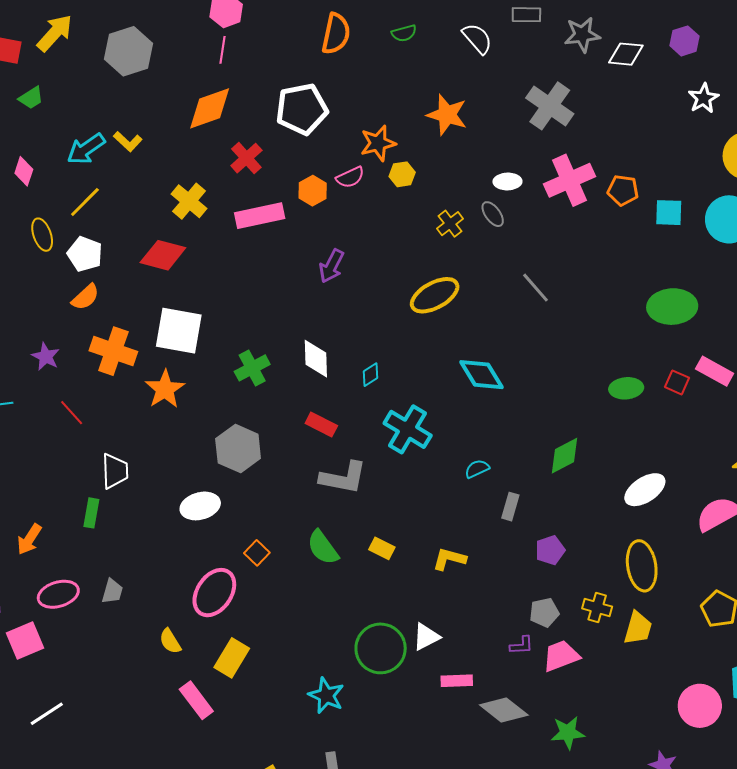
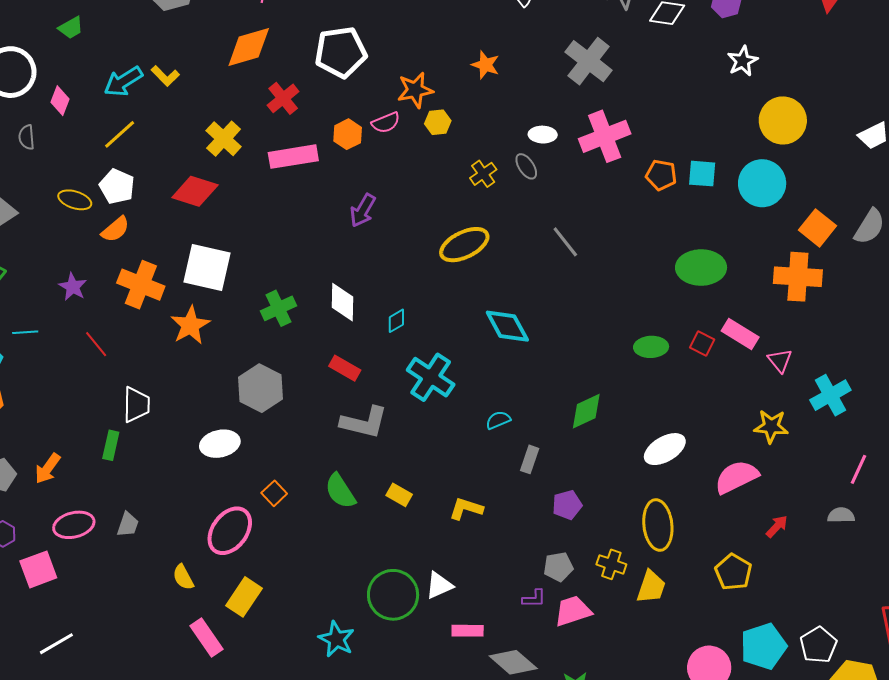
orange star: (447, 115) -> (485, 65), size x0.7
orange pentagon: (623, 190) -> (661, 175), moved
yellow ellipse: (42, 235) -> (75, 200), moved, turned -56

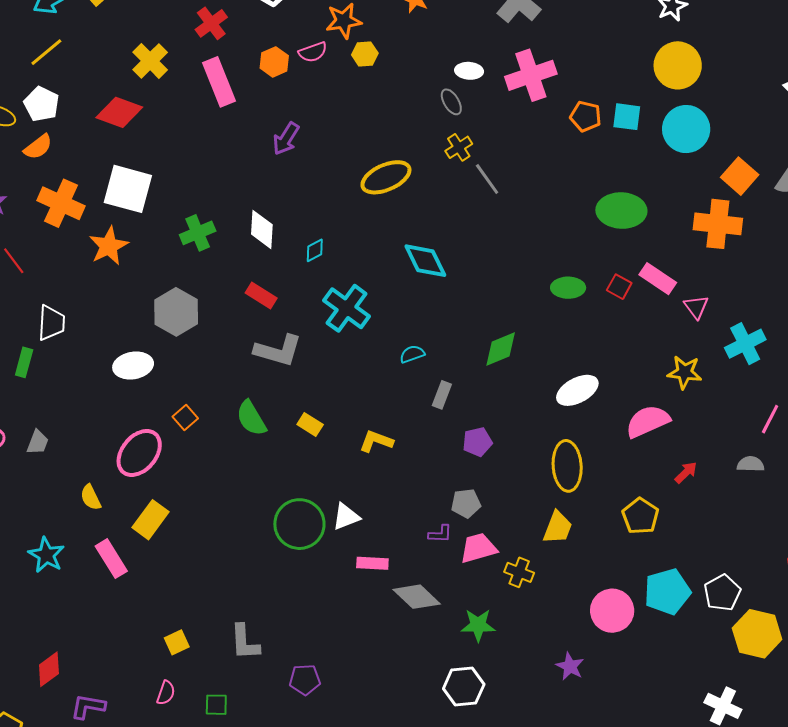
yellow circle: (783, 120) -> (678, 65), moved
pink rectangle: (293, 157) -> (219, 82), turned 75
yellow cross: (483, 174) -> (459, 147), moved
yellow cross: (611, 564) -> (519, 572), moved
cyan star: (336, 639) -> (46, 555), moved

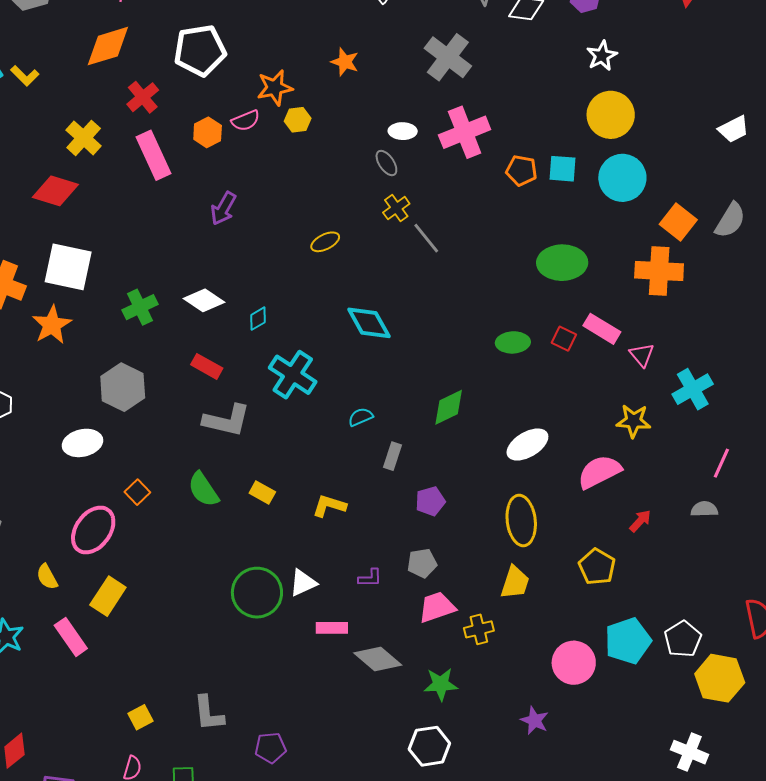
yellow ellipse: (386, 177) -> (325, 242), size x0.6
white diamond: (262, 229) -> (204, 300), turned -57
purple L-shape: (440, 534) -> (370, 578), moved
yellow cross: (519, 572) -> (479, 629), turned -32

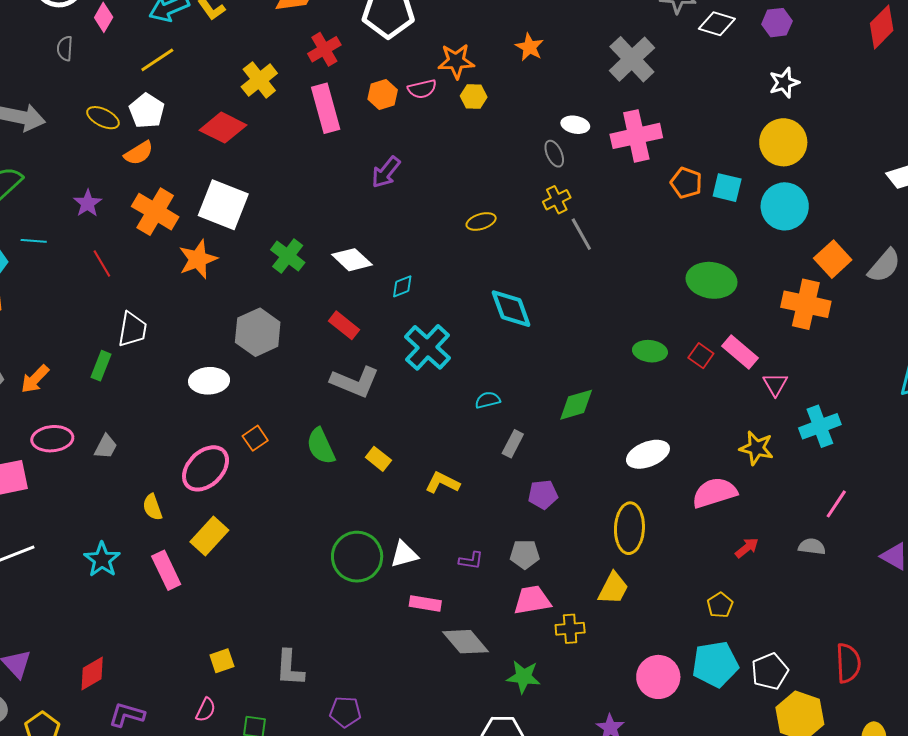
green cross: (140, 307) -> (288, 256), turned -36
yellow pentagon: (597, 567) -> (720, 605), moved, size x0.7

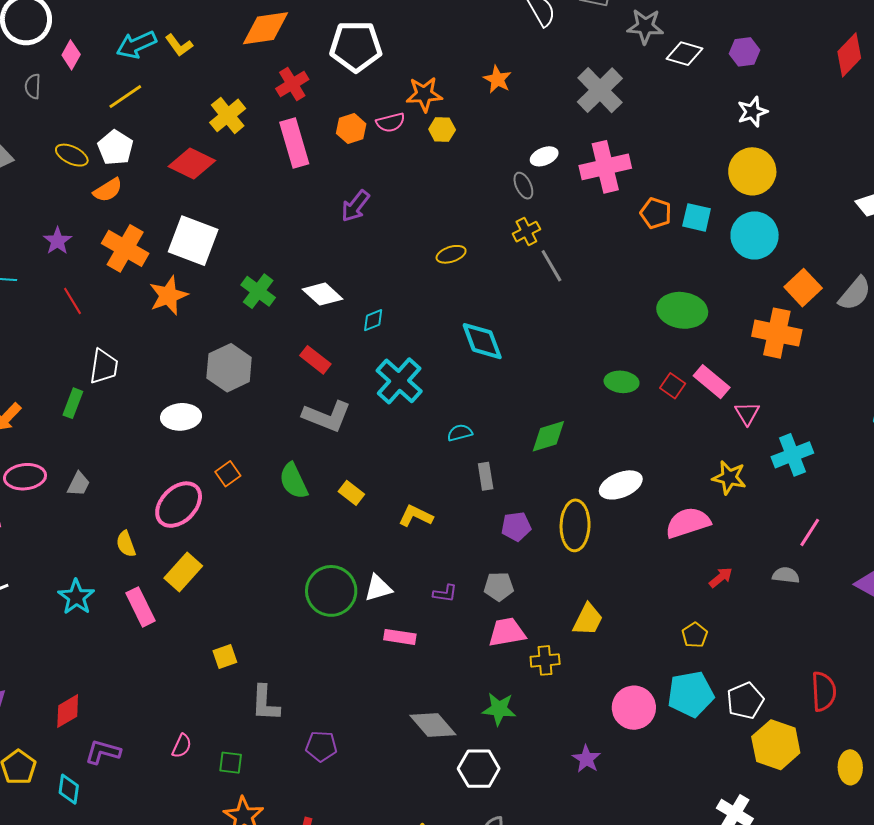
white ellipse: (575, 125) -> (544, 156), turned -32
gray rectangle: (513, 444) -> (486, 476), turned -36
yellow ellipse: (629, 528) -> (575, 525), moved
gray diamond: (465, 642) -> (433, 725), moved
yellow square: (222, 661) -> (225, 656), moved

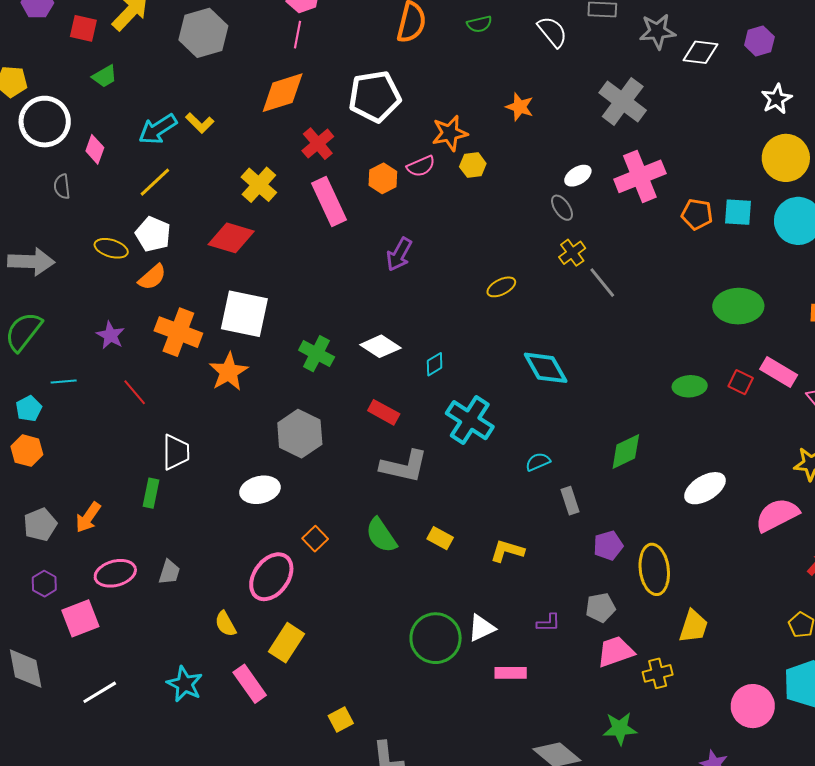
yellow ellipse: (575, 525) -> (654, 569), moved

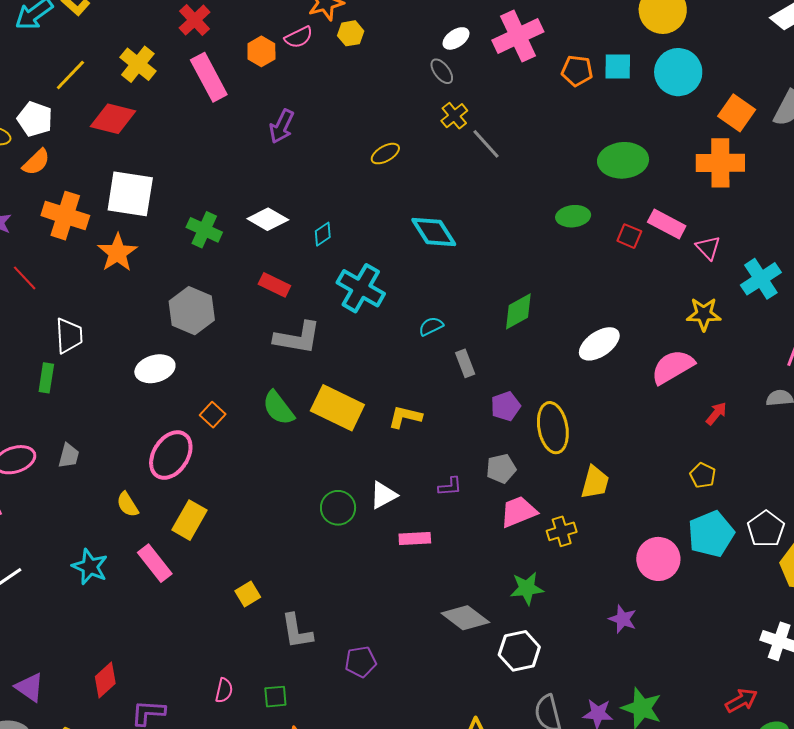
yellow line: (155, 182) -> (70, 75), moved
green ellipse: (690, 386) -> (573, 216), moved
yellow rectangle: (440, 538) -> (337, 408), size x2.0
green circle: (436, 638) -> (338, 508), size x0.7

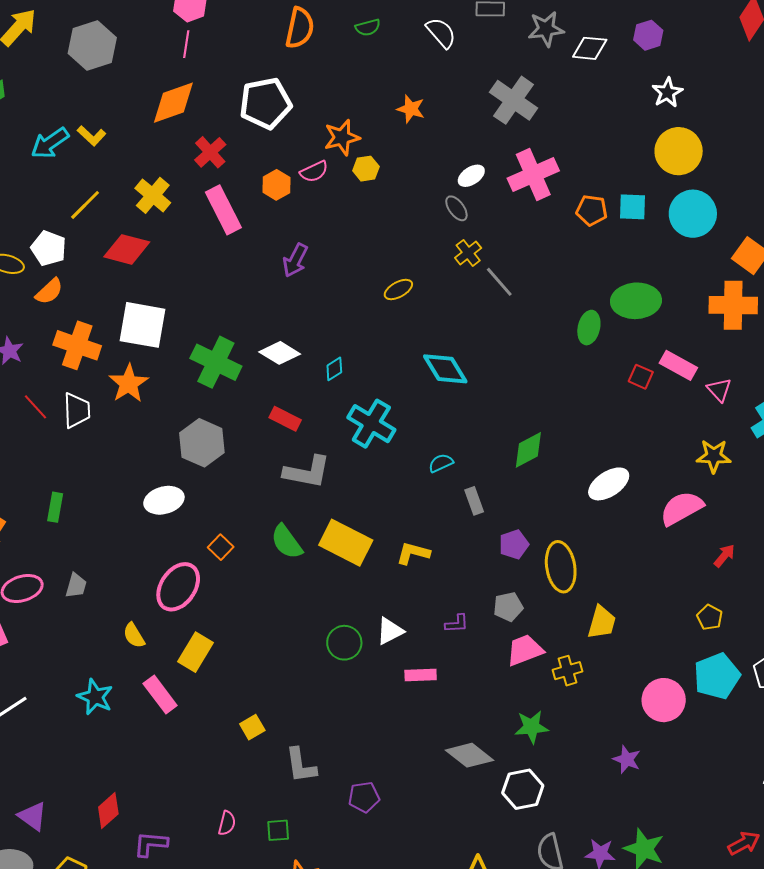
green ellipse: (573, 216) -> (589, 328), moved, turned -72
green cross: (204, 230) -> (216, 362), size x1.4
white trapezoid: (69, 336) -> (77, 410), moved

